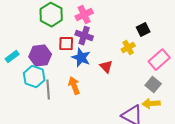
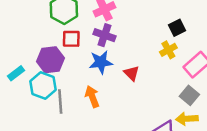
red square: (66, 44) -> (71, 39), moved
yellow cross: (128, 48) -> (168, 50), moved
cyan rectangle: (12, 57) -> (16, 73), moved
blue star: (81, 58) -> (101, 62), turned -30

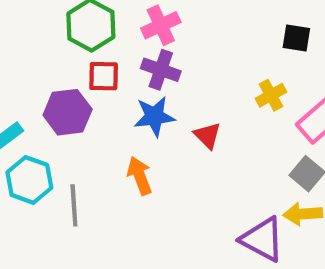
black square: (177, 28) -> (296, 38), moved, turned 35
cyan hexagon: (43, 86) -> (29, 180), moved
gray line: (60, 102) -> (74, 205), moved

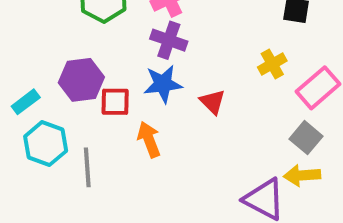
red square: (104, 76) -> (115, 102), moved

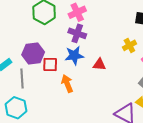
red triangle: (213, 102) -> (99, 64), turned -40
cyan hexagon: (46, 144) -> (16, 108), moved
gray line: (87, 167) -> (22, 79), moved

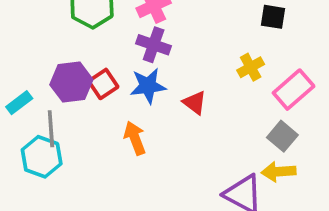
red square: (50, 64) -> (103, 84), moved, turned -35
red triangle: (99, 64) -> (195, 103), turned 32
cyan hexagon: (16, 108) -> (42, 157), moved

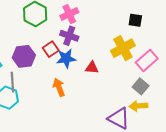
yellow cross: (251, 67) -> (123, 48), size x1.6
red square: (103, 84) -> (51, 49), moved
red triangle: (195, 103) -> (92, 68), turned -32

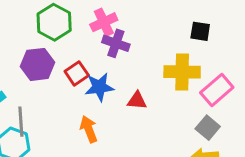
purple cross: (69, 36) -> (116, 43), moved
yellow cross: (123, 48) -> (182, 72), turned 30
purple hexagon: (24, 56) -> (38, 64), moved

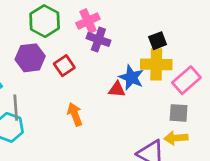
black square: (200, 31) -> (158, 41), moved, turned -30
blue star: (99, 87) -> (131, 78), moved, turned 30
gray square: (208, 128) -> (179, 113), turned -36

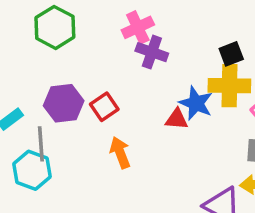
green hexagon: (45, 21) -> (55, 27), moved
purple hexagon: (30, 58) -> (64, 103), moved
red square: (64, 66) -> (104, 107), moved

